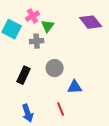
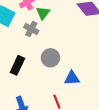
gray cross: (37, 41) -> (31, 29), turned 32

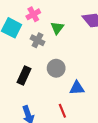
green triangle: (43, 13) -> (57, 28), moved

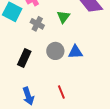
green triangle: (57, 28) -> (63, 17), moved
blue triangle: (77, 88) -> (75, 52), moved

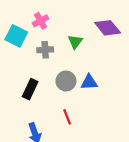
gray cross: (37, 24) -> (45, 50), turned -32
red line: (61, 92) -> (67, 117), moved

